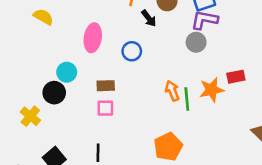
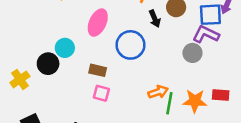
blue circle: (132, 51) -> (131, 45), size x1.5
orange arrow: (172, 91) -> (158, 92), turned 78
pink square: (105, 108) -> (101, 93), moved

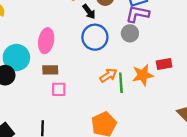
pink ellipse: (98, 23) -> (46, 41), moved
blue circle: (131, 45) -> (95, 37), moved
cyan circle: (65, 48) -> (16, 58), size x1.5

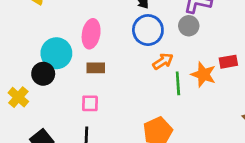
orange arrow: (108, 75) -> (163, 61), moved
orange star: (143, 75) -> (203, 74), turned 30
pink square: (59, 89) -> (90, 103), moved

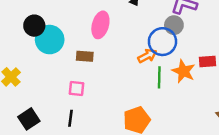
blue circle: (148, 30) -> (162, 42), moved
pink ellipse: (91, 34) -> (100, 25), moved
black circle: (43, 74) -> (34, 26), moved

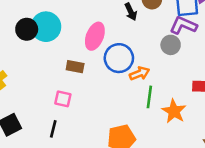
cyan circle: (50, 40) -> (46, 27), moved
blue circle: (162, 42) -> (119, 58), moved
orange star: (183, 71) -> (174, 111), moved

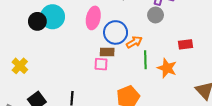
brown rectangle: (75, 67) -> (107, 52), moved
pink square: (63, 99) -> (101, 64), moved

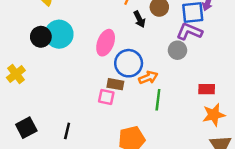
yellow cross: (20, 66) -> (16, 74), moved
orange star: (167, 68) -> (214, 115), moved, turned 30

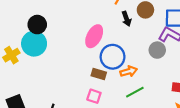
cyan circle: (59, 34) -> (34, 44), moved
pink square: (106, 97) -> (94, 96), moved
green line: (158, 100) -> (135, 92), turned 48

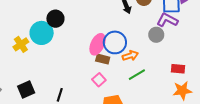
black circle: (37, 25) -> (55, 19), moved
pink ellipse: (94, 36) -> (98, 44), moved
pink square: (94, 96) -> (99, 80), turned 32

